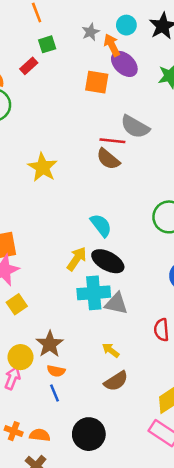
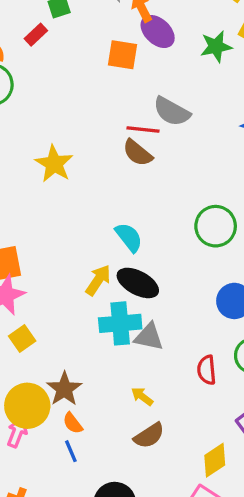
yellow circle: (21, 357) -> (27, 406), size x1.4
orange semicircle: (56, 371) -> (73, 423), turned 42

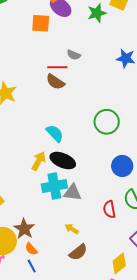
gray semicircle: (172, 111) -> (74, 55), size x0.6

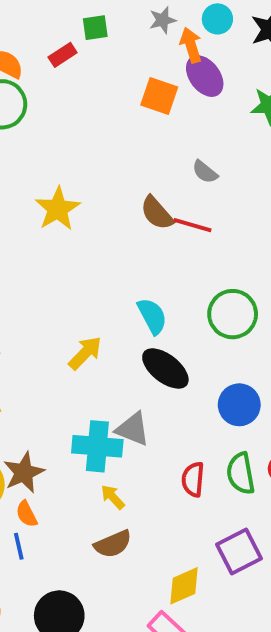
red line: (57, 67) -> (193, 225), moved
cyan semicircle: (55, 133) -> (152, 316), moved
black ellipse: (63, 161) -> (165, 368), moved
cyan cross: (54, 186) -> (97, 446), moved

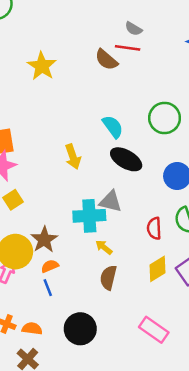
red line: (193, 225) -> (128, 48), moved
yellow arrow: (85, 353) -> (73, 157), turned 125
orange semicircle: (27, 514) -> (50, 266), turned 102
brown semicircle: (113, 544) -> (108, 278), turned 135
yellow diamond: (184, 586) -> (158, 269), moved

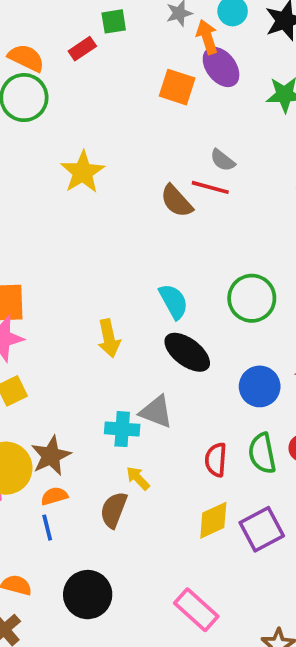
yellow star: (42, 66) -> (83, 172), moved
cyan cross: (89, 216) -> (122, 429), size x0.7
brown semicircle: (108, 278) -> (114, 510), moved

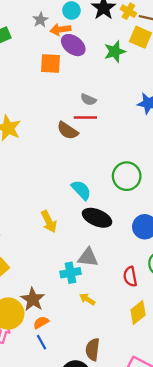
orange arrow: (207, 37) -> (60, 30), turned -66
brown semicircle: (114, 510) -> (93, 349), moved

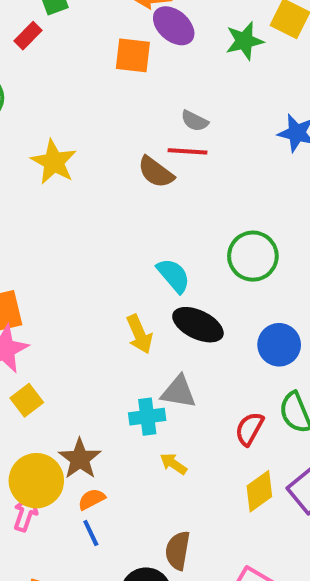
yellow arrow: (49, 222) -> (139, 334), moved
red semicircle: (130, 277) -> (249, 429), turned 36

